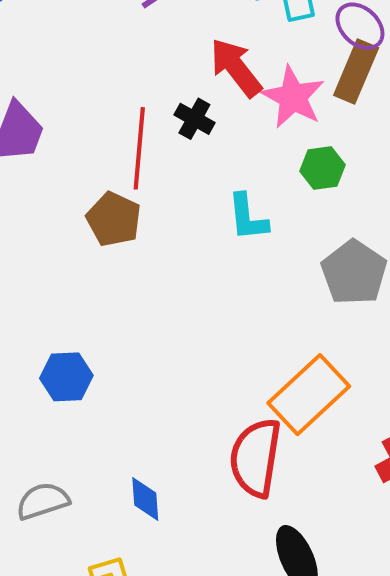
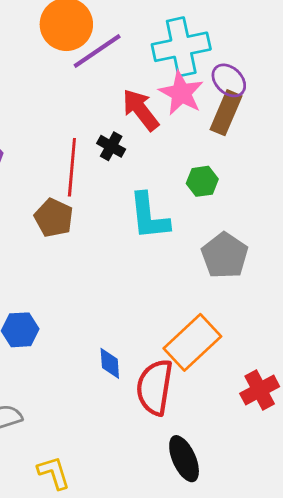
pink star: (293, 97) -> (181, 93), moved
cyan L-shape: (248, 217) -> (149, 216), size x1.4
blue diamond: (145, 499) -> (110, 363), moved

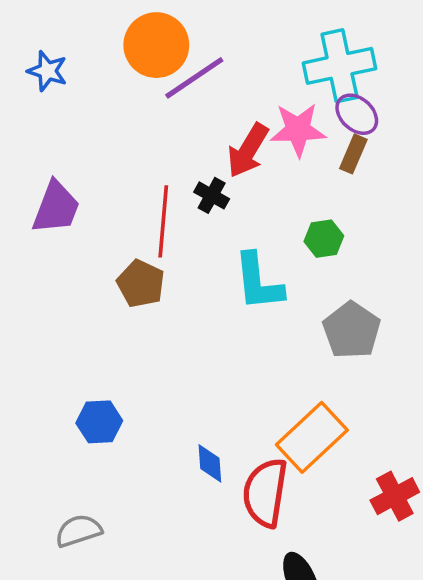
cyan cross: (181, 47) -> (340, 66), moved
pink star: (181, 93) -> (298, 130), turned -30
red arrow: (141, 110) -> (248, 150), turned -111
brown rectangle: (226, 113) -> (353, 154), size x0.7

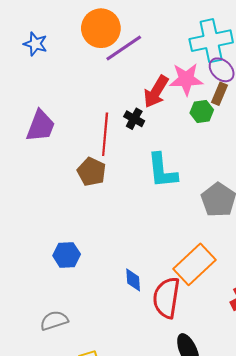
green hexagon: (324, 239) -> (202, 111), moved

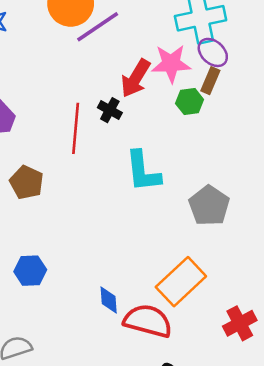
brown pentagon: (92, 172) -> (27, 182), moved
red semicircle: (166, 298) -> (148, 321), turned 96

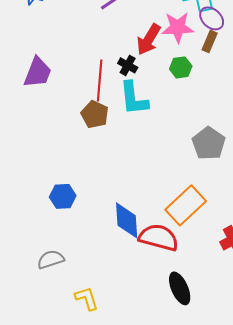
green hexagon: (190, 101) -> (181, 67), moved
cyan L-shape: (143, 171) -> (134, 98), moved
brown pentagon: (27, 182) -> (95, 114), moved
blue diamond: (109, 300) -> (127, 220), size x1.6

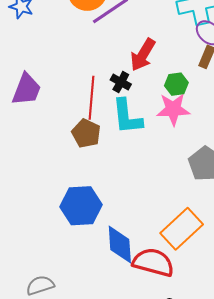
pink star: (178, 27) -> (173, 109), moved
blue hexagon: (63, 196) -> (81, 206), moved, size x1.5

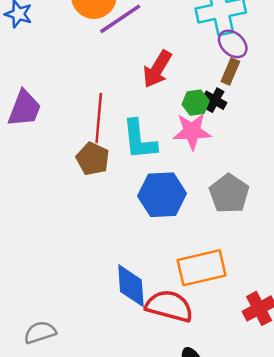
black cross: (121, 82) -> (215, 100), moved
blue hexagon: (81, 206) -> (162, 195), moved
orange rectangle: (182, 229) -> (202, 268), turned 30

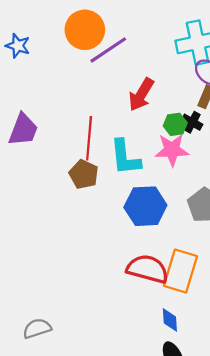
orange rectangle: (202, 268) -> (180, 271), turned -60
blue diamond: (131, 286) -> (170, 320), moved, size x0.6
red semicircle: (169, 306) -> (148, 269), moved

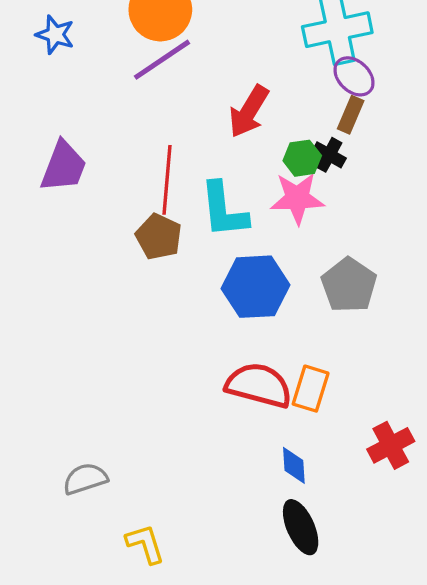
purple line: (108, 50) -> (162, 60), moved
orange rectangle: (180, 271) -> (311, 389), size x0.7

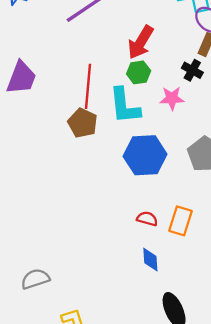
green hexagon: (302, 158) -> (139, 72), moved
pink star: (297, 198) -> (172, 98), size x0.7
red semicircle: (259, 385) -> (147, 219), size x0.5
blue diamond: (294, 465) -> (150, 260), moved

